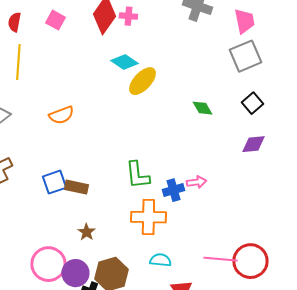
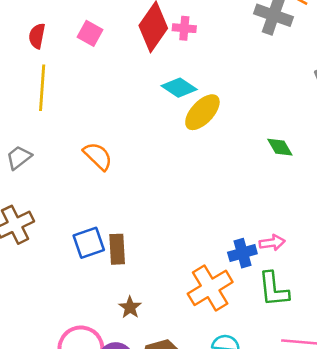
orange semicircle: (61, 115) -> (98, 156), turned -115
green L-shape: (137, 175) -> (273, 289), moved
brown rectangle: (76, 187) -> (117, 249), turned 75
orange cross: (148, 217) -> (210, 288), turned -32

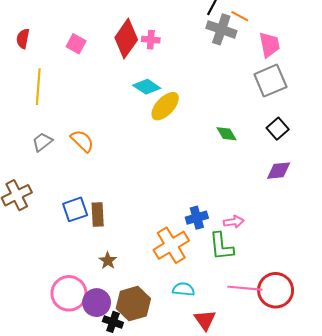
red semicircle: (37, 36) -> (23, 39), moved
gray trapezoid: (19, 157) -> (42, 142), moved
pink arrow: (272, 243) -> (234, 222), moved

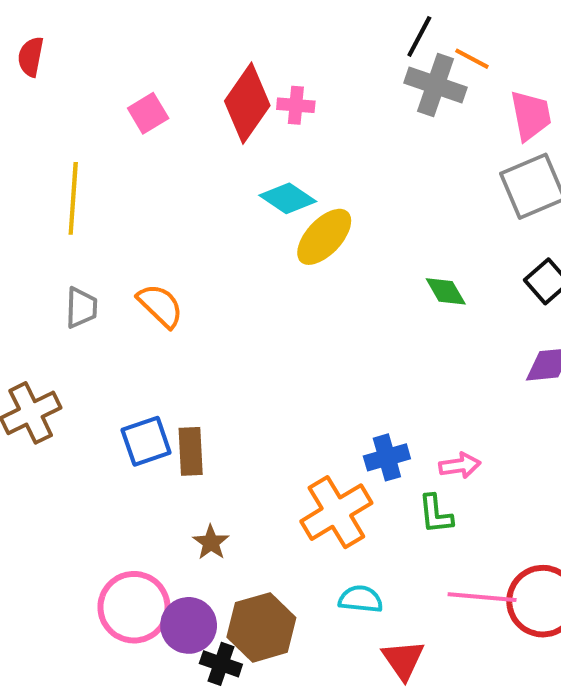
red semicircle: (23, 39) -> (31, 57), moved
pink square: (76, 44) -> (148, 113), turned 30
gray trapezoid: (42, 142) -> (81, 308), turned 130
green L-shape: (221, 246) -> (436, 514), size x0.7

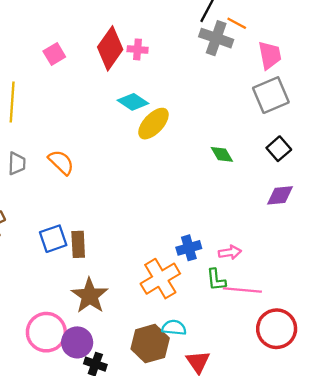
brown star: (211, 542) -> (90, 296), size x1.8
pink line: (482, 597) -> (242, 290), moved
brown hexagon: (261, 627) -> (150, 344), moved

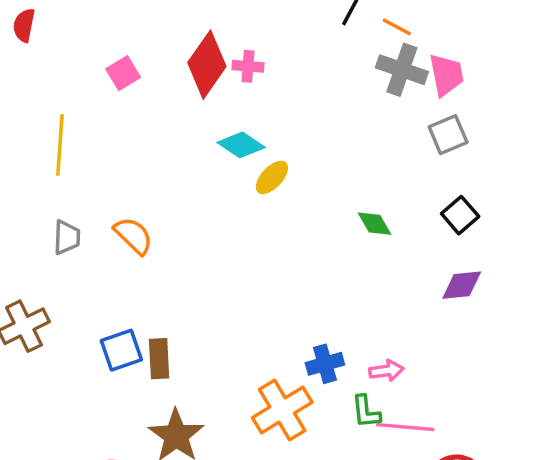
gray cross: (216, 38) -> (402, 70), moved
gray square: (271, 95) -> (448, 135), size x0.7
yellow ellipse: (153, 124) -> (272, 177), size x0.7

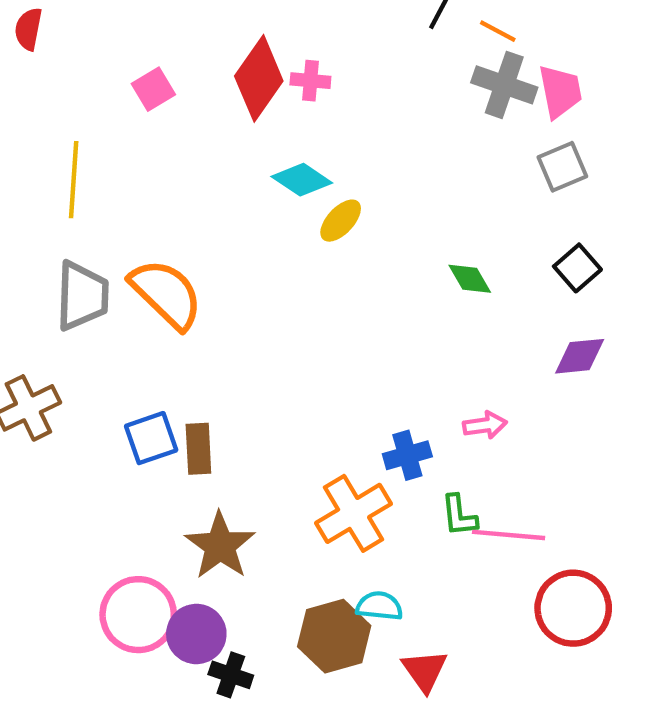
orange semicircle: (133, 236) -> (166, 294), size x1.5
gray trapezoid: (67, 237) -> (82, 296), size x1.6
pink arrow: (386, 371) -> (485, 425), moved

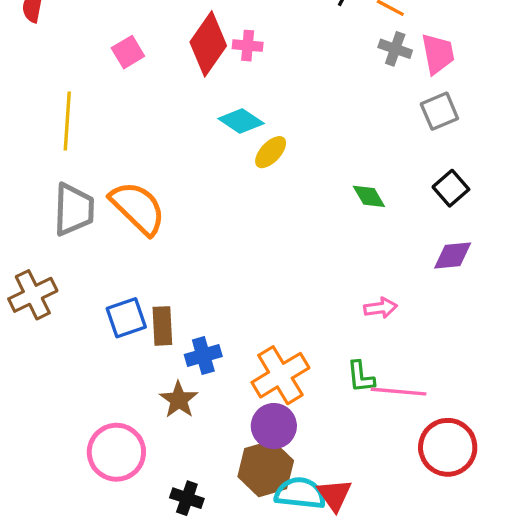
gray cross: (504, 85) -> (395, 49), size x0.7
blue cross: (407, 455) -> (203, 355), moved
brown star: (220, 546) -> (179, 400), size x0.7
cyan semicircle: (379, 606) -> (300, 493), moved, size x1.4
purple circle: (196, 634) -> (274, 426), moved

